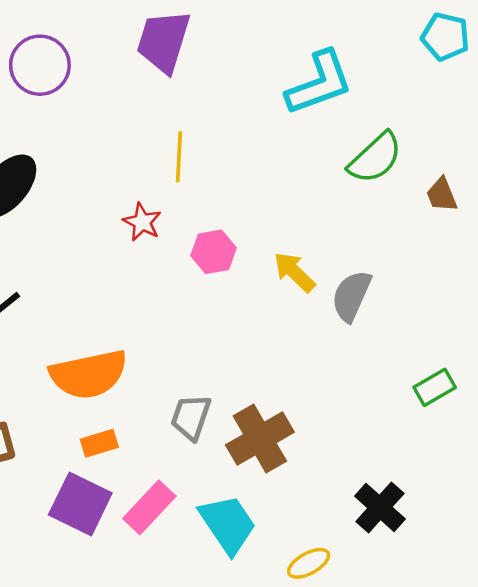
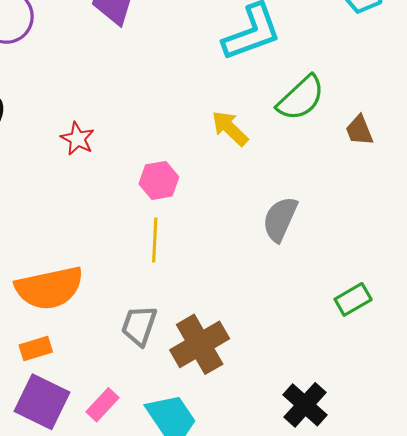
yellow line: (179, 157) -> (155, 240), moved
red star: (142, 222) -> (78, 139), moved
yellow arrow: (294, 272) -> (230, 128), moved
orange rectangle: (99, 443) -> (36, 348), moved
pink rectangle: (149, 507) -> (103, 405), size x0.7

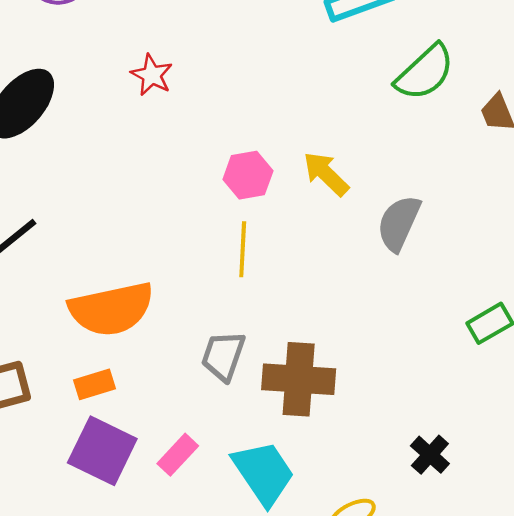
yellow arrow: (230, 128) -> (326, 174), moved
red star: (78, 139) -> (152, 75), moved
brown cross: (200, 344) -> (299, 379), turned 34
black cross: (305, 405) -> (430, 455), size x0.7

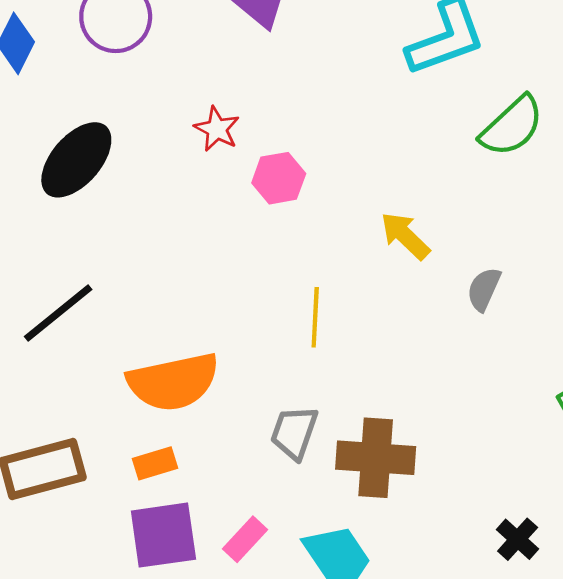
pink hexagon: (248, 175) -> (279, 178), moved
gray semicircle: (399, 223) -> (484, 289), size x0.7
purple square: (102, 451) -> (163, 535), turned -34

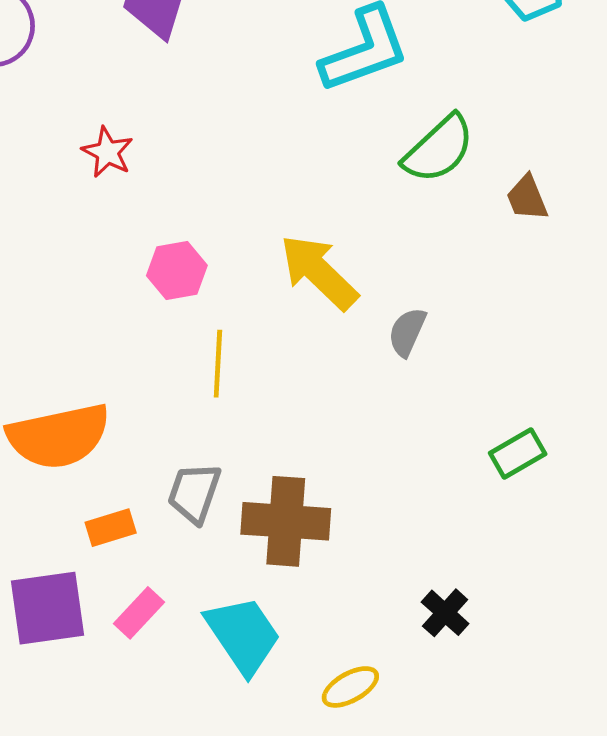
pink hexagon: (279, 178) -> (177, 270), moved
yellow arrow: (405, 236) -> (319, 272), size x1.4
orange rectangle: (155, 463) -> (111, 528), moved

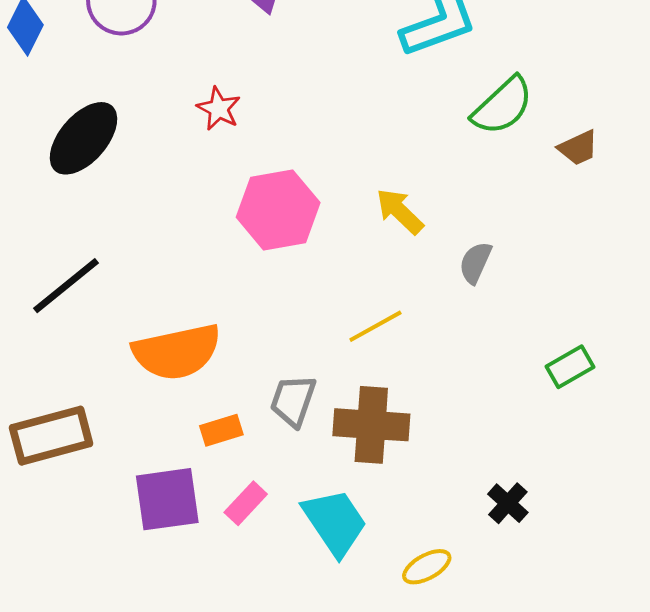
brown trapezoid: (527, 198) -> (578, 148), turned -93
pink hexagon: (177, 270) -> (278, 210), size x1.6
yellow arrow: (319, 272) -> (400, 211), size x0.7
yellow line: (218, 364) -> (375, 326), moved, turned 58

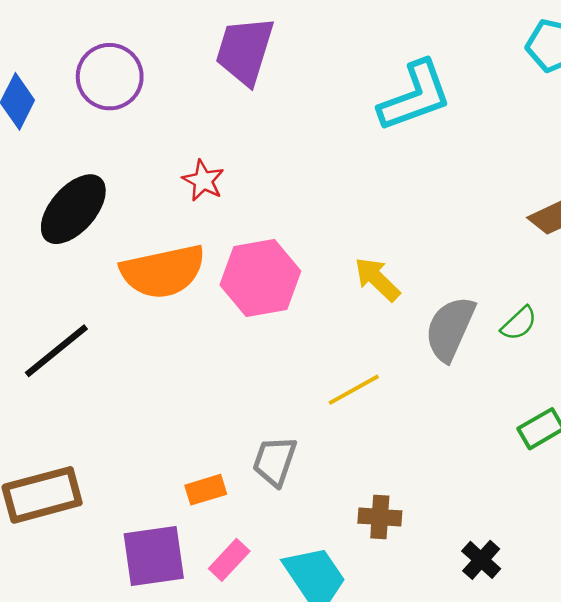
green semicircle: (502, 106) -> (519, 323), moved, size x0.6
gray semicircle: (475, 263) -> (450, 329), size x1.6
orange semicircle: (177, 352) -> (163, 271), moved
brown cross: (371, 425) -> (380, 517), moved, size x0.6

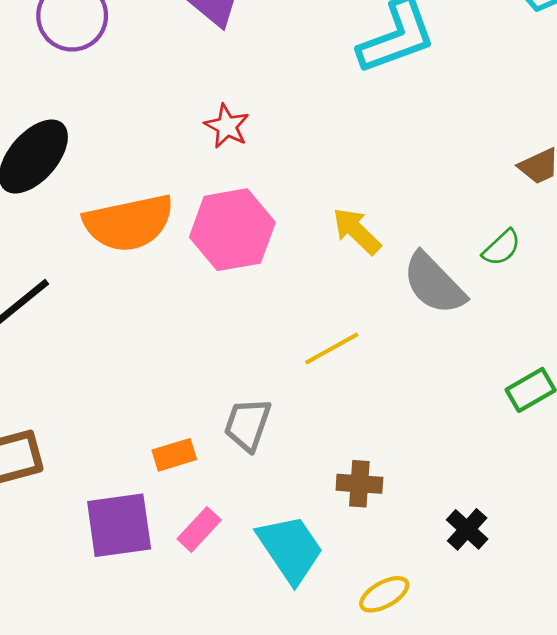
red star: (203, 181) -> (227, 126), moved
green semicircle: (519, 323) -> (502, 248), moved
gray semicircle: (450, 329) -> (434, 284), turned -68

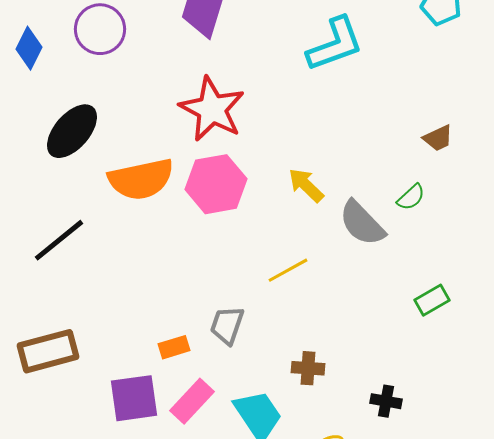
red star: (227, 126) -> (212, 109), size x2.0
pink rectangle: (199, 529) -> (192, 401), size x1.4
black cross: (467, 529) -> (386, 401), turned -32

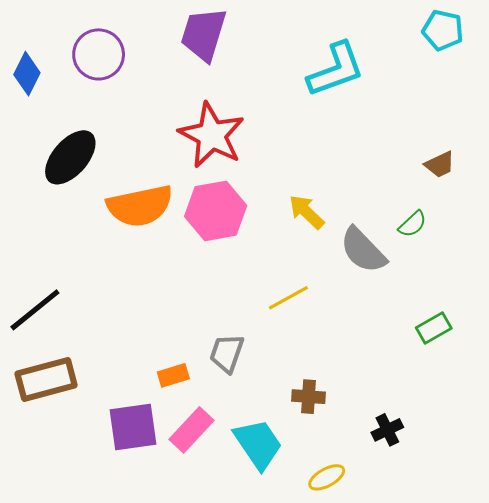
black line: (59, 240) -> (35, 310), moved
black cross: (386, 401) -> (387, 430), turned -36

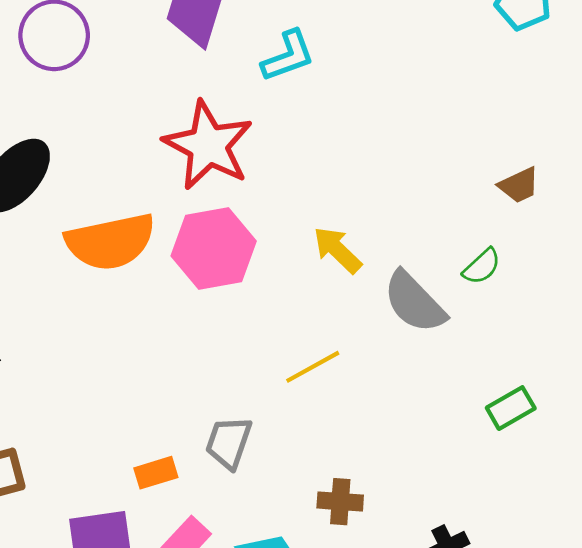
cyan L-shape: (336, 70) -> (288, 56), moved, size x0.7

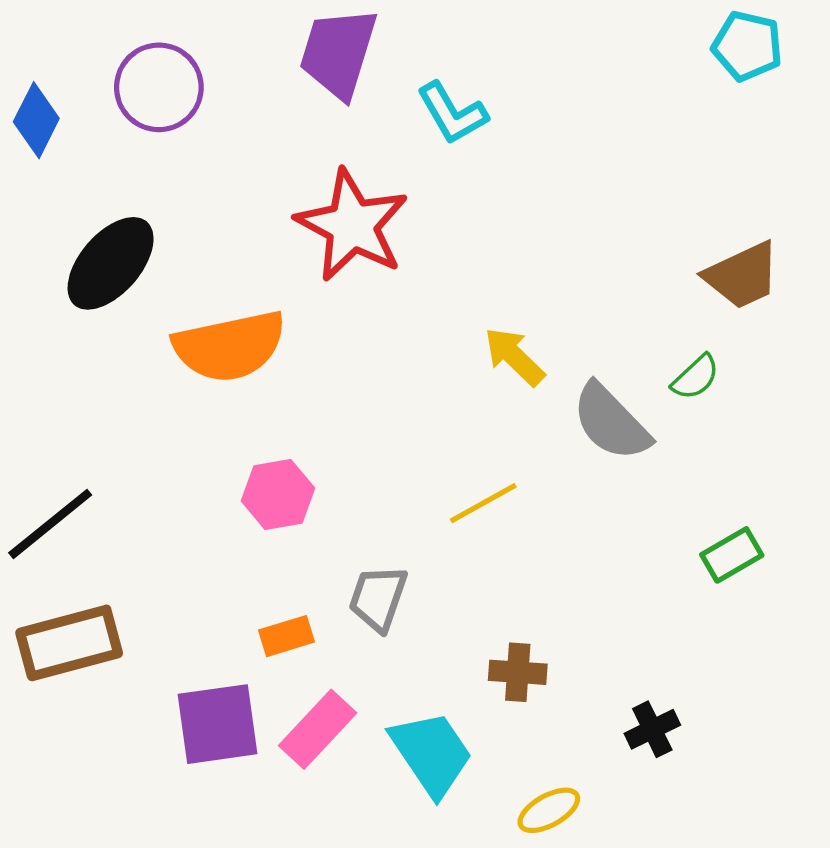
cyan L-shape: (288, 56) -> (452, 113), turned 80
brown trapezoid: (519, 185) -> (742, 275), size x1.5
pink hexagon: (214, 249) -> (278, 495), moved, size x0.7

